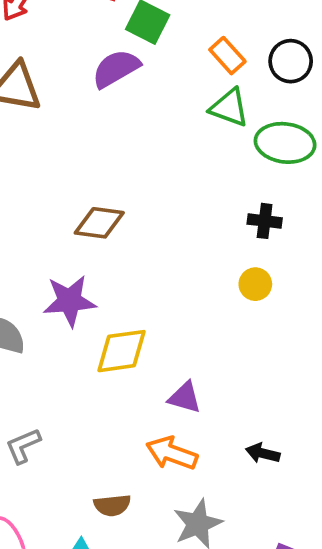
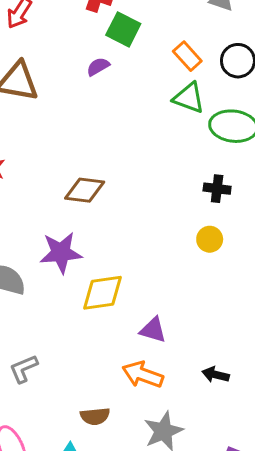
purple semicircle: (116, 69) -> (98, 67), size x0.6

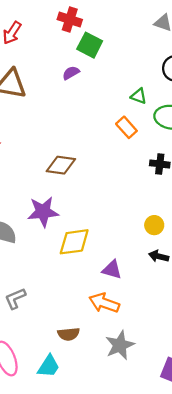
orange rectangle: (187, 56) -> (126, 127), moved
green triangle: (189, 98) -> (139, 96), size x0.7
yellow circle: (210, 239) -> (154, 225), moved
black arrow: (216, 375) -> (159, 256), moved

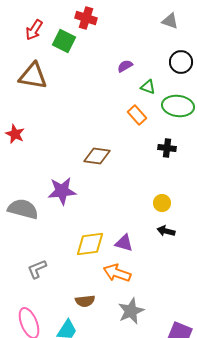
green square: (90, 45) -> (64, 41), moved
purple semicircle: (71, 73) -> (125, 66), moved
brown diamond: (61, 165) -> (97, 156), moved
yellow diamond: (74, 242) -> (90, 244), moved

